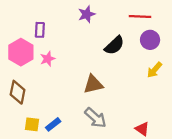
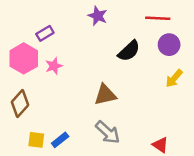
purple star: (87, 14) -> (98, 16), turned -30
purple rectangle: (40, 30) -> (45, 33), turned 56
brown diamond: (18, 92) -> (20, 104), turned 30

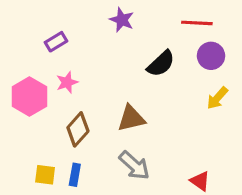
pink hexagon: (24, 58) -> (29, 97), moved
brown diamond: (20, 104) -> (78, 129), moved
blue rectangle: (60, 140) -> (75, 175), turned -42

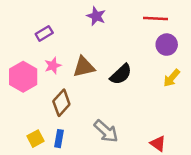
black semicircle: (161, 64) -> (121, 74), moved
brown triangle: (131, 118) -> (84, 67), moved
yellow square: (45, 175) -> (35, 139), turned -35

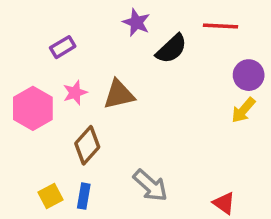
purple circle: (167, 45) -> (249, 75), moved
black semicircle: (121, 74) -> (171, 49), moved

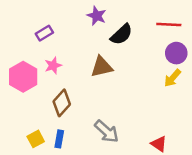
red line: (221, 26) -> (169, 24), moved
brown triangle: (119, 94) -> (102, 67), moved

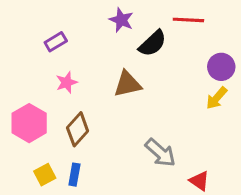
red line: (169, 24) -> (188, 20), moved
pink hexagon: (23, 77) -> (29, 123), moved
gray arrow: (107, 131) -> (160, 153), moved

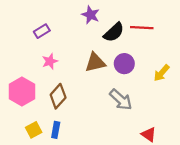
red line: (188, 20) -> (142, 28), moved
purple circle: (221, 67) -> (124, 64), moved
gray arrow: (160, 153) -> (121, 100), moved

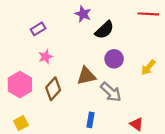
red line: (142, 28) -> (148, 14), moved
brown triangle: (95, 62) -> (86, 76), moved
yellow square: (34, 130) -> (21, 123), moved
blue rectangle: (56, 130) -> (91, 120), moved

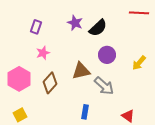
purple star: (83, 14) -> (75, 23), moved
purple rectangle: (38, 29) -> (36, 27), turned -40

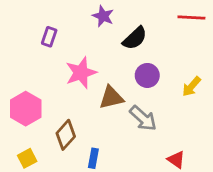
purple star: (75, 23) -> (103, 16), moved
pink star: (43, 53) -> (81, 73), moved, size x1.6
brown diamond: (50, 83) -> (66, 135), moved
blue rectangle: (85, 112) -> (93, 158), moved

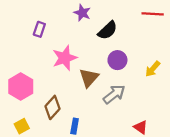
brown triangle: (111, 98) -> (89, 78), turned -35
gray arrow: (143, 118) -> (114, 94), turned -80

